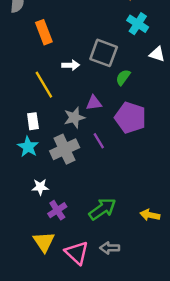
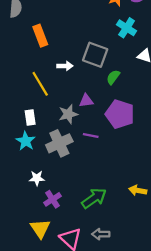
purple line: (99, 141) -> (91, 135), turned -48
yellow arrow: (150, 215) -> (138, 190), moved

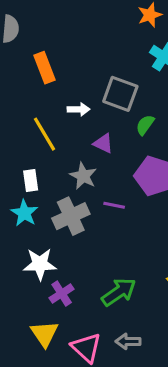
purple triangle: (86, 101) -> (103, 143), moved, turned 32
gray star: (68, 114) -> (83, 176), turned -30
white star: (37, 178) -> (40, 264), size x1.5

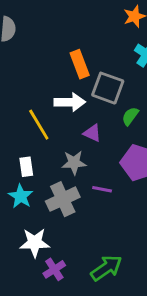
orange rectangle: (45, 68) -> (80, 64), moved
white arrow: (79, 109) -> (70, 102), size x1.5
gray star: (83, 176) -> (74, 163), turned -30

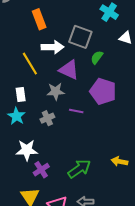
orange rectangle: (80, 64) -> (39, 19), moved
purple triangle: (92, 133) -> (69, 70), size x1.5
gray cross: (63, 199) -> (47, 118), size x0.6

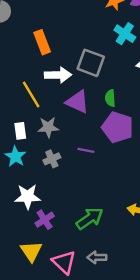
green semicircle: (97, 57) -> (110, 98), moved, turned -40
gray star: (56, 91) -> (48, 127), moved

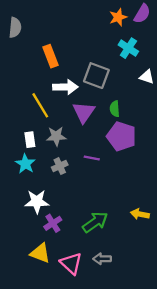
purple triangle: (77, 102) -> (84, 112), turned 40
yellow triangle: (31, 251) -> (40, 253), turned -35

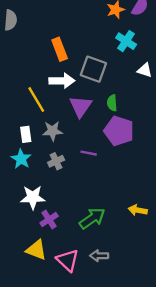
orange rectangle: (51, 56) -> (60, 49), moved

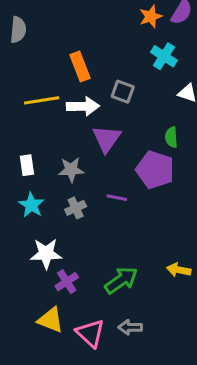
gray square: (93, 69) -> (123, 92), size x0.7
yellow line: (36, 99) -> (42, 100), moved, turned -68
green semicircle: (112, 103) -> (171, 137), moved
white rectangle: (26, 134) -> (27, 165), moved

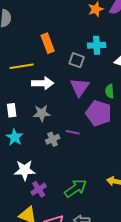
cyan cross: (164, 56) -> (97, 45), moved, turned -36
white arrow: (83, 106) -> (43, 83), moved
purple triangle: (106, 139) -> (80, 87), moved
gray cross: (76, 208) -> (53, 139), moved

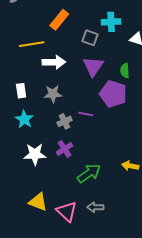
orange rectangle: (48, 43) -> (59, 20), turned 60
purple cross: (39, 189) -> (65, 149), moved

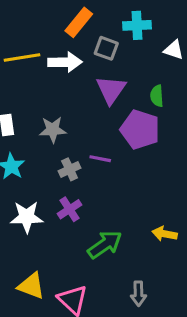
orange rectangle: (59, 20) -> (79, 22), moved
white arrow: (54, 62) -> (65, 62), moved
gray arrow: (95, 207) -> (138, 294), moved, turned -91

